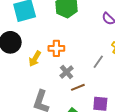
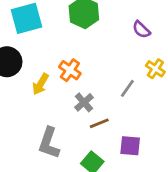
orange cross: (56, 48) -> (70, 70), turned 35

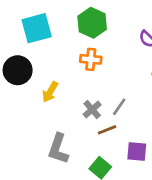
orange cross: (70, 70) -> (91, 59), moved, turned -30
gray line: (127, 88) -> (119, 107), moved

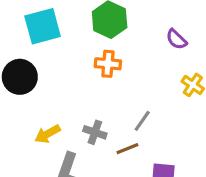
yellow arrow: (50, 92) -> (48, 134), moved, turned 30
gray cross: (92, 109) -> (95, 132), moved, turned -30

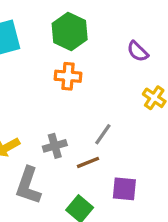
gray cross: (95, 132) -> (55, 146), turned -35

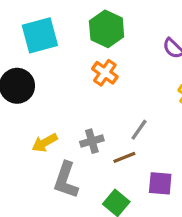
orange cross: (68, 76) -> (105, 73), turned 30

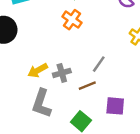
yellow arrow: (45, 143) -> (38, 70), moved

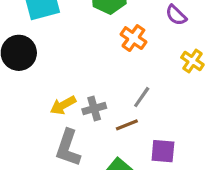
orange cross: (72, 20) -> (133, 38), moved

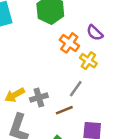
purple semicircle: (176, 15) -> (95, 33), moved
yellow cross: (192, 61) -> (88, 61), moved

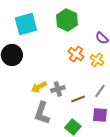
orange cross: (69, 43) -> (76, 54), moved
gray line: (76, 89) -> (100, 91), moved

